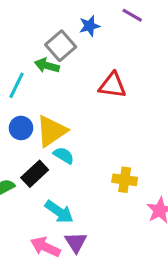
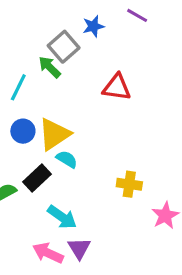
green arrow: (47, 66) -> (50, 67), turned 30

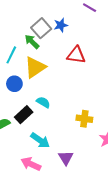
blue star: (93, 26) -> (61, 25), moved
yellow triangle: (54, 134) -> (35, 67), moved
purple triangle: (79, 248) -> (66, 158), moved

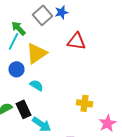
green arrow: (32, 42) -> (18, 28), moved
cyan semicircle: (43, 102) -> (36, 85), moved
black rectangle: (24, 115) -> (24, 109), moved, turned -72

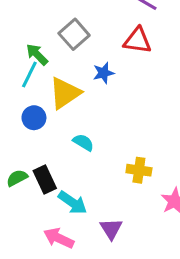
blue star: (62, 12) -> (103, 73), moved
red triangle: (76, 41) -> (137, 41), moved
cyan semicircle: (36, 85) -> (83, 142), moved

